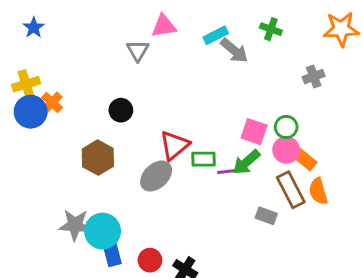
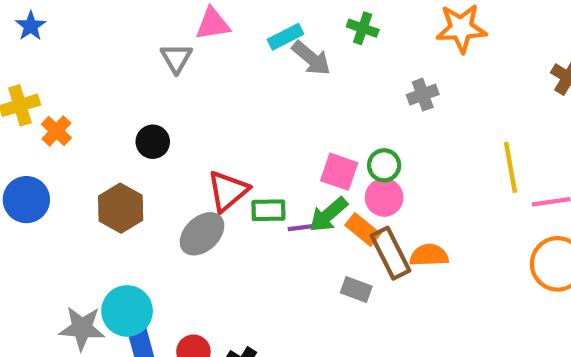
blue circle: (31, 112) -> (26, 200), moved
orange rectangle: (305, 159) -> (363, 230), moved
orange semicircle: (318, 191) -> (429, 255), turned 104
gray star: (75, 225) -> (82, 328), moved

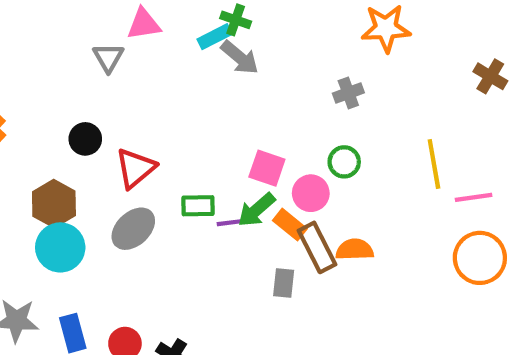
green cross: (363, 28) -> (236, 20), moved
green circle: (384, 165) -> (344, 162), moved
red triangle: (228, 191) -> (135, 168), moved
gray rectangle: (356, 290) -> (284, 283), turned 76
cyan circle: (127, 311) -> (60, 247), moved

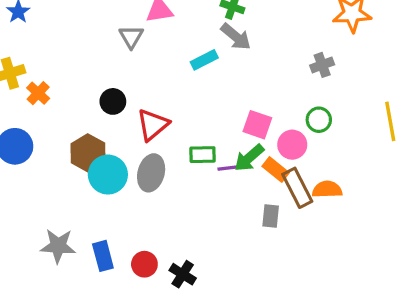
cyan rectangle: (215, 37) -> (204, 60), moved
gray ellipse: (133, 229) -> (151, 173), turned -32
cyan circle: (60, 247) -> (108, 175), moved

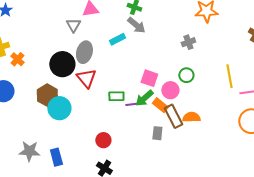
black circle: (113, 101) -> (62, 64), size x1.6
red triangle: (153, 125) -> (86, 78), turned -30
gray ellipse: (151, 173) -> (84, 52), moved
red circle: (144, 264) -> (103, 140), moved

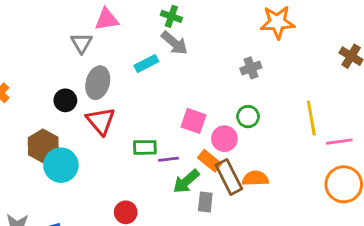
black circle: (62, 64) -> (65, 100), size x0.6
green arrow: (144, 98) -> (186, 181), moved

